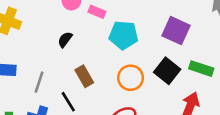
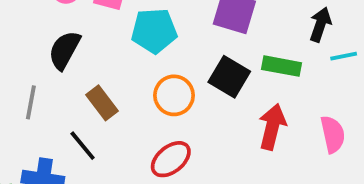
black semicircle: (65, 40) -> (64, 50), size x1.5
gray line: (39, 82) -> (31, 102), moved

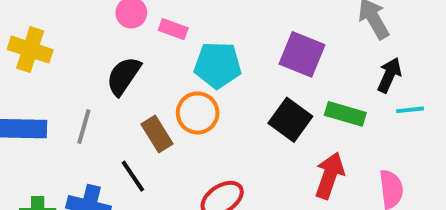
orange circle: (174, 95) -> (198, 113), moved

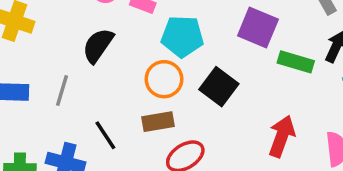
green rectangle: (345, 114) -> (296, 62), moved
black square: (290, 120) -> (219, 87), moved
brown rectangle: (157, 134) -> (158, 122), moved, turned -68

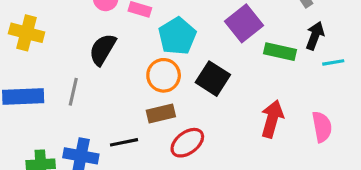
purple square: (258, 27) -> (244, 23), turned 33
cyan pentagon: (182, 36) -> (177, 36), turned -30
black line: (105, 135) -> (124, 142), moved, turned -64

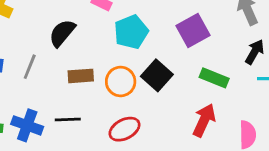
green rectangle: (280, 52) -> (214, 78), moved
orange circle: (164, 75) -> (121, 82), moved
brown rectangle: (161, 114) -> (81, 76), moved

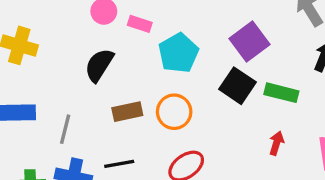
gray line: (30, 67) -> (65, 129), moved
black square: (157, 75) -> (237, 86), moved
red arrow: (204, 120) -> (276, 143), size x0.6

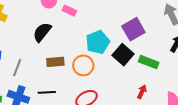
cyan pentagon: (178, 53) -> (98, 42), moved

